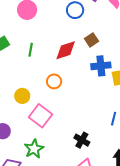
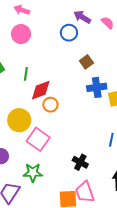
red diamond: (66, 50) -> (41, 90), moved
yellow circle: (22, 96) -> (19, 120), size x1.5
green star: (34, 149) -> (33, 173), turned 30

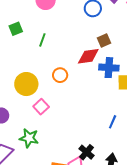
red diamond: (41, 90) -> (88, 56), moved
pink square: (38, 139) -> (41, 107), size x0.7
black cross: (80, 162) -> (87, 152), moved

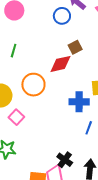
blue cross: (109, 68) -> (79, 102), moved
orange circle: (60, 75) -> (33, 85), size x1.5

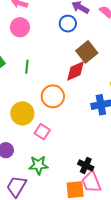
brown square: (75, 47) -> (87, 52), size x1.5
black cross: (65, 160) -> (86, 165), moved

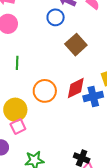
red diamond: (75, 71) -> (76, 88), moved
pink square: (42, 132) -> (18, 127), moved, turned 35

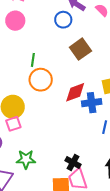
green line: (17, 63) -> (33, 60), moved
orange circle: (45, 91) -> (41, 80), moved

